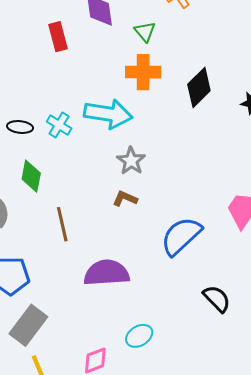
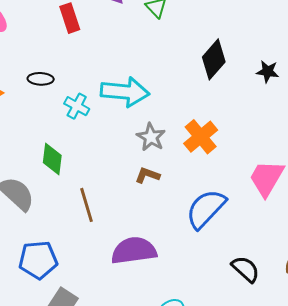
orange cross: (143, 72) -> (201, 137), moved, turned -36
black ellipse: (20, 127) -> (41, 79), moved

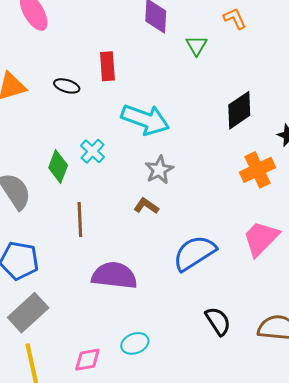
red rectangle: (70, 18) -> (107, 66), moved
cyan cross: (77, 106) -> (92, 151), moved
orange cross: (201, 137) -> (257, 170), moved

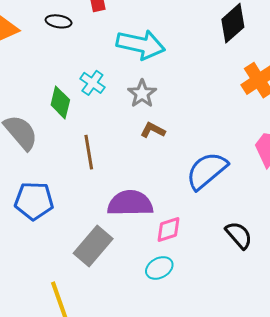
gray star: (159, 170) -> (142, 94), moved
gray rectangle: (28, 313) -> (93, 246), moved
pink diamond: (87, 360) -> (168, 229), moved

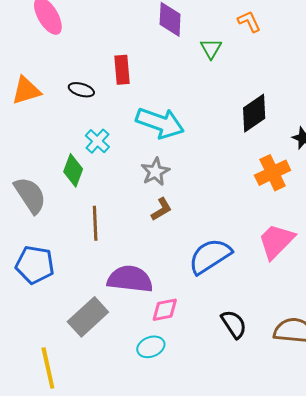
cyan cross: (92, 83) -> (97, 141), moved
brown L-shape: (153, 130) -> (161, 209), turned 115

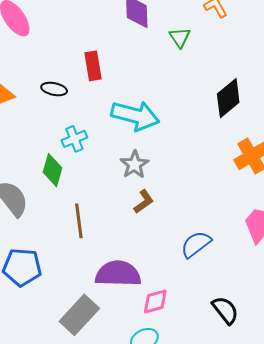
cyan cross: (97, 141) -> (74, 139), turned 30
blue semicircle: (210, 256) -> (196, 244), size x0.7

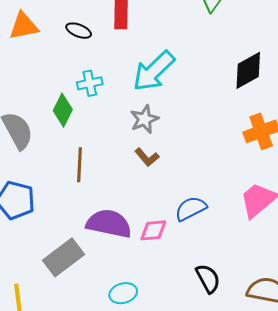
cyan arrow: (135, 116) -> (154, 71), turned 111
brown L-shape: (144, 202) -> (147, 157), turned 75
pink diamond: (155, 301) -> (153, 230), moved

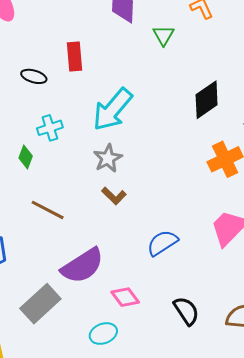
green diamond: (63, 110) -> (26, 157), size x0.7
brown line: (80, 165) -> (48, 210), turned -60
purple semicircle: (109, 224) -> (82, 266), turned 141
pink diamond: (153, 230) -> (125, 297), moved, turned 64

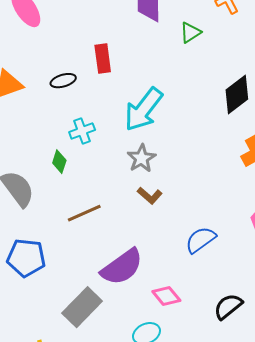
green triangle: (163, 35) -> (190, 32), turned 30
black ellipse: (34, 76) -> (63, 81), turned -30
brown line: (48, 210) -> (84, 213), turned -48
black semicircle: (186, 311) -> (228, 306), turned -92

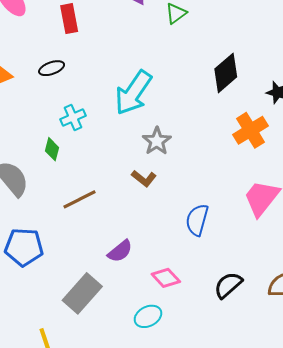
red rectangle: (103, 58) -> (69, 19), moved
gray star: (141, 158) -> (157, 141), moved
blue semicircle: (201, 240) -> (197, 220), turned -36
purple semicircle: (122, 267) -> (120, 251), size x0.6

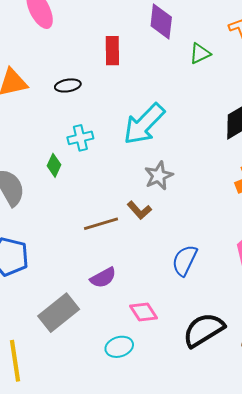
red rectangle: (69, 19) -> (112, 51), moved
brown line: (79, 199) -> (101, 224), moved
black semicircle: (228, 285) -> (204, 330), size x1.4

